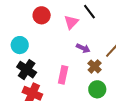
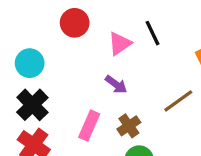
purple arrow: (83, 48) -> (116, 84), moved
brown cross: (95, 66) -> (129, 126), moved

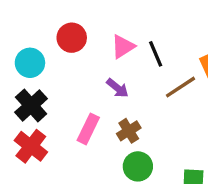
red circle: (75, 23) -> (72, 38), moved
black line: (153, 33) -> (156, 54), moved
brown line: (178, 101) -> (180, 87), moved

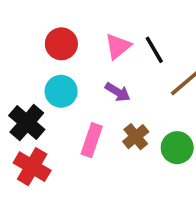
cyan circle: (30, 63) -> (61, 91), moved
green circle: (138, 166) -> (177, 148), moved

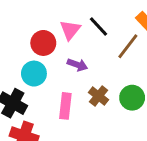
red circle: (61, 44) -> (43, 43), moved

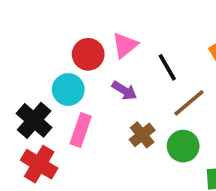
black line: (98, 27) -> (167, 67), moved
brown line: (128, 46) -> (189, 103), moved
pink rectangle: (65, 106) -> (81, 130), moved

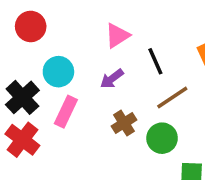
red circle: (88, 54) -> (31, 26), moved
purple arrow: (124, 91) -> (112, 79), turned 105

